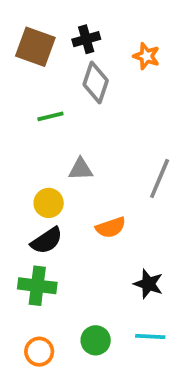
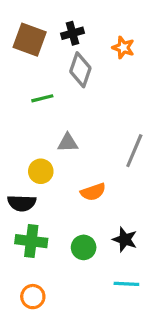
black semicircle: (47, 241) -> (22, 203), moved, turned 36
green circle: (96, 340) -> (84, 247), moved

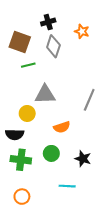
brown square: (30, 40) -> (20, 42), moved
gray triangle: (68, 143) -> (45, 95), size x1.5
green circle: (84, 247) -> (51, 153), moved
cyan line: (126, 284) -> (67, 186), moved

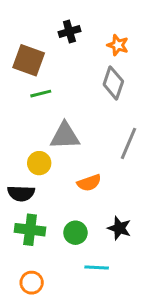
gray diamond: (53, 46) -> (113, 83), moved
green circle: (51, 153) -> (75, 233), moved

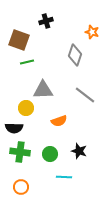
orange star: (118, 45) -> (92, 32), moved
gray line: (128, 143) -> (85, 95), turned -75

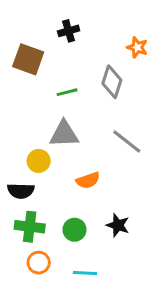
green line: (27, 62) -> (67, 92), moved
cyan line: (64, 177) -> (85, 273), moved
orange circle: (21, 187) -> (39, 263), moved

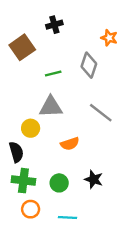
brown square: (28, 59) -> (22, 47), turned 35
black semicircle: (21, 191) -> (16, 152), turned -108

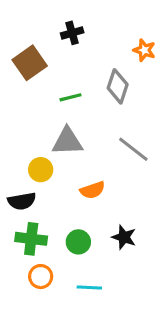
black semicircle: (16, 152) -> (22, 201), turned 96

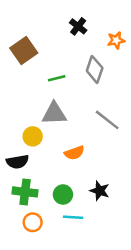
black cross: (72, 33) -> (78, 26), moved, turned -36
orange star: (144, 50) -> (116, 40), turned -30
cyan line: (89, 288) -> (73, 217), moved

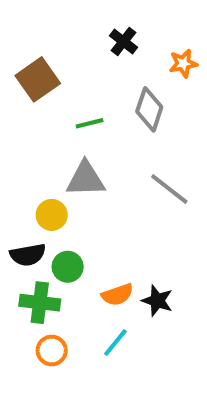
orange semicircle: (74, 153) -> (117, 295), moved
green circle: (63, 195) -> (68, 267), moved
cyan line: (73, 217) -> (115, 342), turned -54

